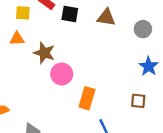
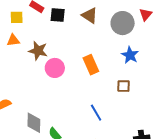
brown triangle: (106, 17) -> (90, 16), turned 30
gray circle: (143, 29) -> (123, 23), size x1.5
orange rectangle: (87, 98) -> (91, 65), moved, turned -36

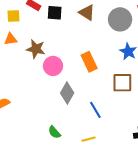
brown square: (124, 86) -> (122, 83), size x1.5
gray diamond: (34, 123) -> (67, 93), moved, turned 30

